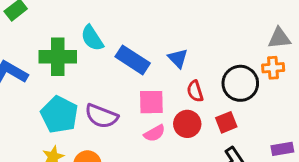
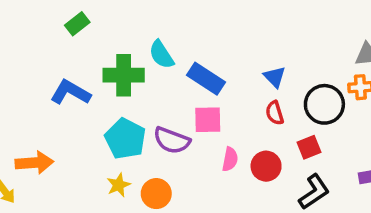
blue triangle: (178, 58) -> (275, 77), moved
pink square: (151, 102) -> (208, 120), moved
red circle: (187, 124) -> (266, 166), moved
pink semicircle: (154, 133) -> (230, 159), turned -50

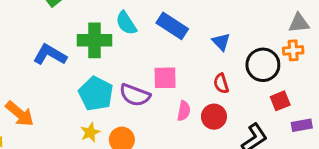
blue rectangle: (206, 79) -> (172, 26), moved
red semicircle: (275, 113) -> (221, 84), moved
red square: (309, 147) -> (280, 101), moved
orange arrow: (34, 163) -> (20, 114), turned 44

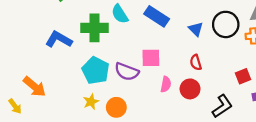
black circle: (263, 65) -> (226, 24), moved

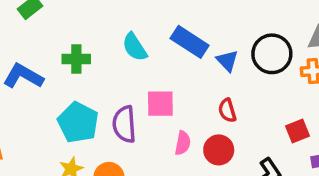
cyan semicircle: (120, 14) -> (135, 47), moved
blue rectangle: (157, 16) -> (190, 42), moved
green cross: (94, 28) -> (76, 59), size x0.7
purple semicircle: (127, 72) -> (124, 124), turned 65

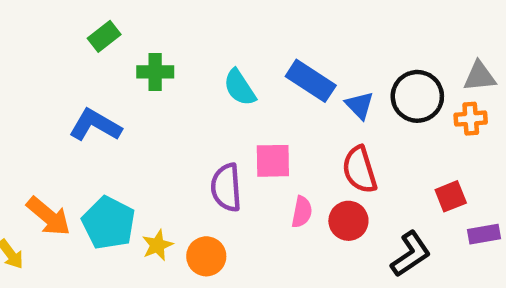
green cross: (76, 59) -> (155, 72), moved
red semicircle: (227, 110) -> (360, 170), size x1.5
cyan pentagon: (78, 122) -> (109, 223), moved

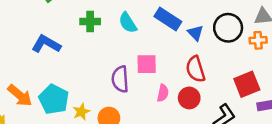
green cross: (155, 72) -> (90, 21), moved
red square: (451, 196) -> (247, 84), size x1.5

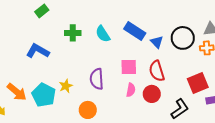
pink square: (147, 64) -> (129, 67), moved
yellow star: (81, 112) -> (66, 86), moved

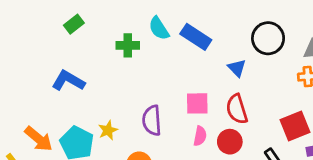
blue rectangle: (135, 31) -> (196, 37), moved
green cross: (73, 33) -> (128, 45), moved
cyan semicircle: (103, 34) -> (159, 28), moved
black circle: (183, 38) -> (268, 38), moved

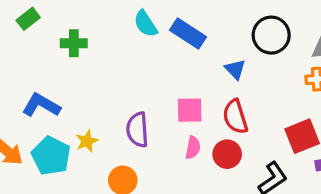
green rectangle: (74, 24) -> (28, 19), moved
green cross: (128, 45) -> (74, 43), moved
blue L-shape: (68, 81) -> (41, 105), moved

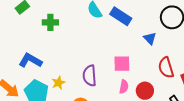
red semicircle: (235, 117) -> (166, 68), moved

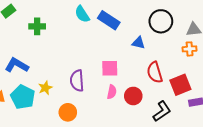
blue triangle: (150, 38) -> (138, 43), turned -32

